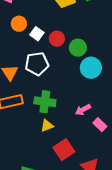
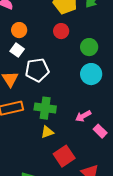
white square: (37, 34) -> (17, 50), moved
red circle: (57, 39) -> (61, 31), moved
green circle: (78, 48) -> (89, 47), moved

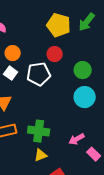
white pentagon: (37, 70) -> (39, 74), moved

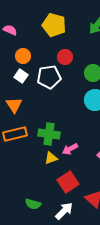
yellow pentagon: (59, 25) -> (54, 25), moved
pink arrow: (77, 139) -> (70, 149), moved

